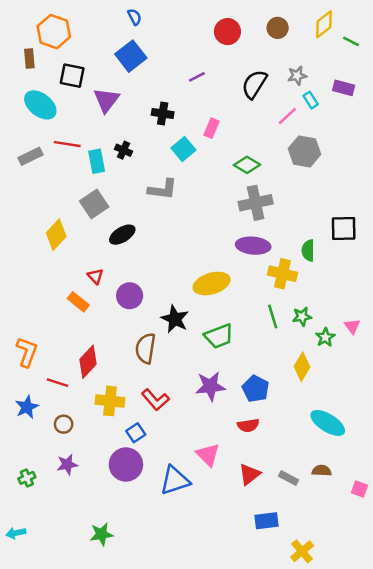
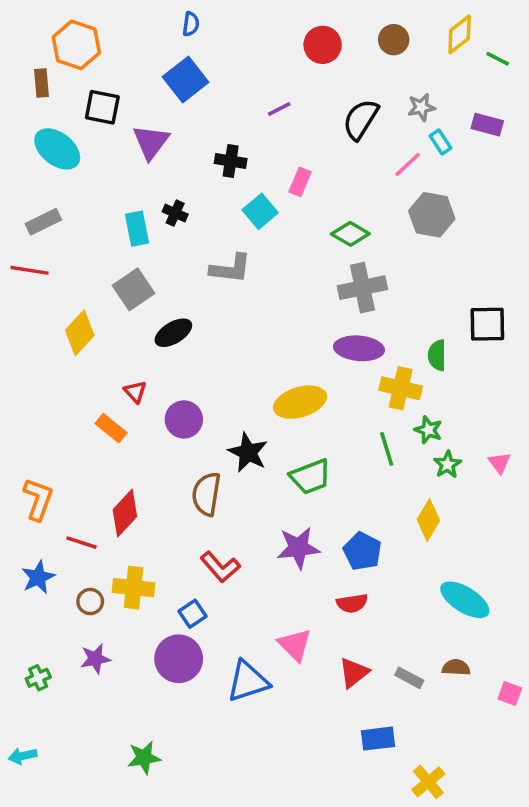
blue semicircle: (134, 17) -> (191, 24), turned 35
red line: (67, 144) -> (29, 270), moved
green star: (302, 317) -> (428, 430), moved, turned 30
green star: (325, 337) -> (447, 465), moved
yellow cross: (110, 401) -> (134, 588), moved

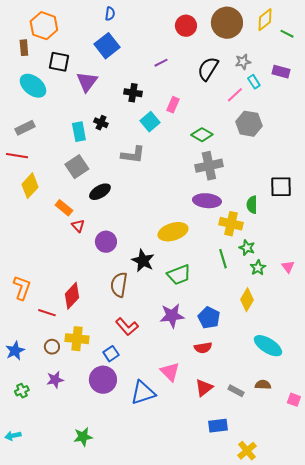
brown circle: (394, 40) -> (227, 23), size x1.8
yellow diamond: (80, 333) -> (30, 186), moved
orange rectangle: (111, 428) -> (64, 208), moved
blue star: (38, 577) -> (15, 351), moved

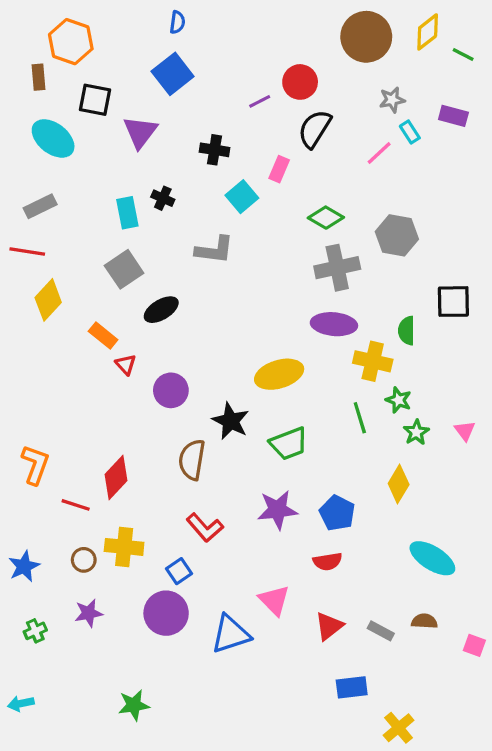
red circle: (186, 26) -> (300, 82), moved
black semicircle: (208, 69) -> (315, 129), moved
gray hexagon: (249, 124) -> (397, 235), moved

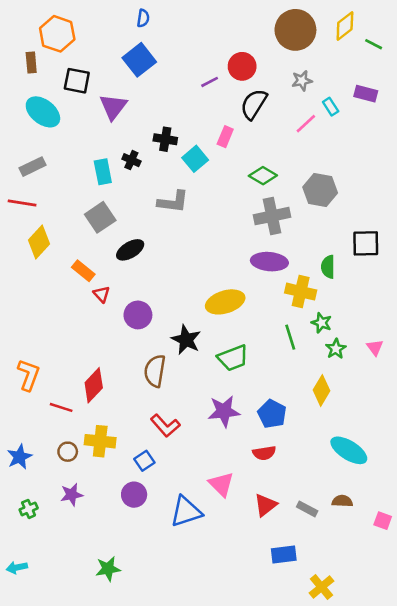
gray star: (392, 100) -> (302, 81), moved
black cross: (214, 150) -> (165, 139), moved
purple circle: (166, 613) -> (134, 495), size x0.7

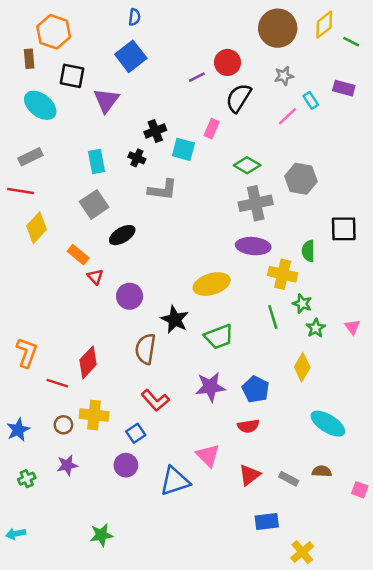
black cross: (165, 139) -> (155, 131), turned -30
cyan square: (195, 159) -> (183, 149), turned -35
black cross: (131, 160) -> (137, 158), moved

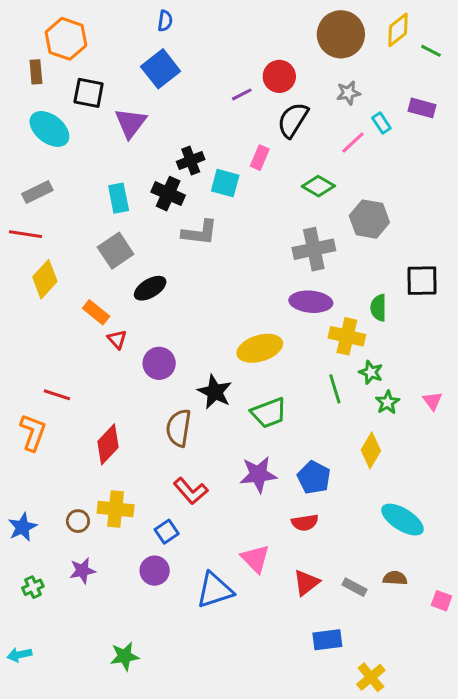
black cross: (137, 158) -> (168, 194), size x1.5
green diamond: (247, 165) -> (318, 186), moved
red line: (57, 383) -> (57, 395), moved

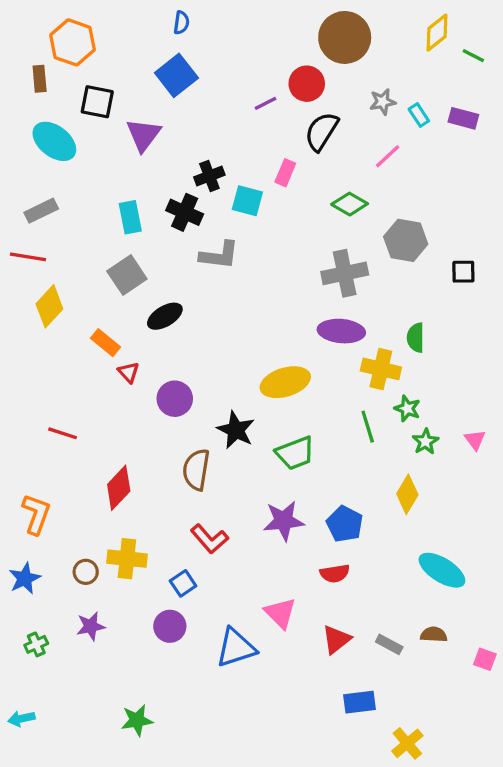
brown circle: (341, 34) -> (345, 37), moved
cyan rectangle: (381, 123) -> (419, 115), moved
black square: (422, 281) -> (463, 272), moved, size x0.7
orange L-shape: (33, 432) -> (36, 514), moved

